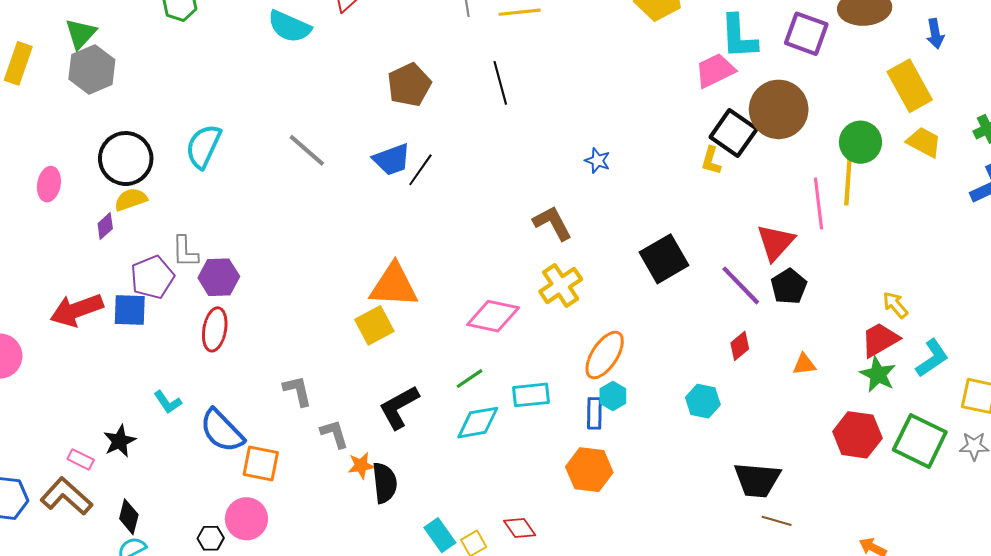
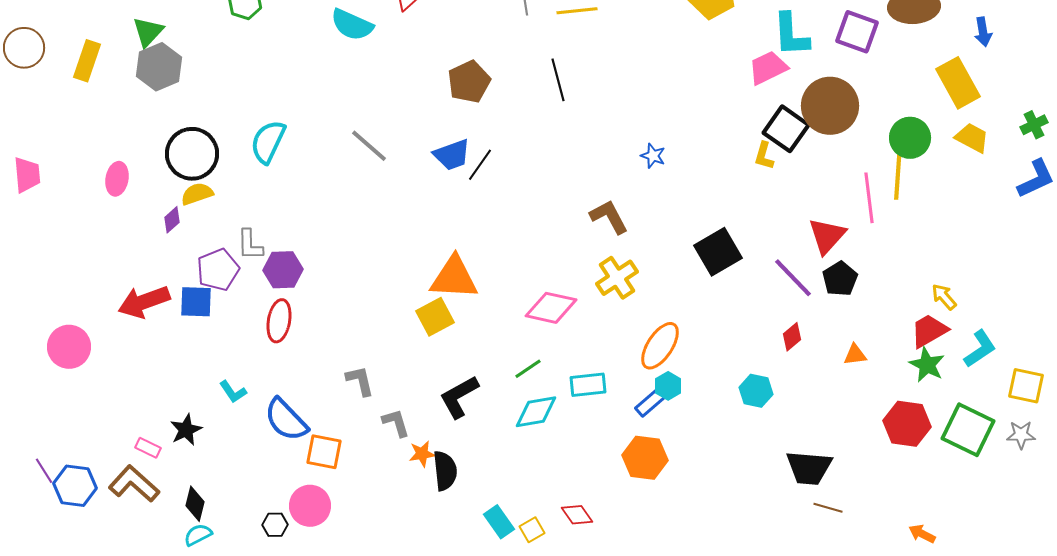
blue rectangle: (594, 413) -> (650, 403), turned 48

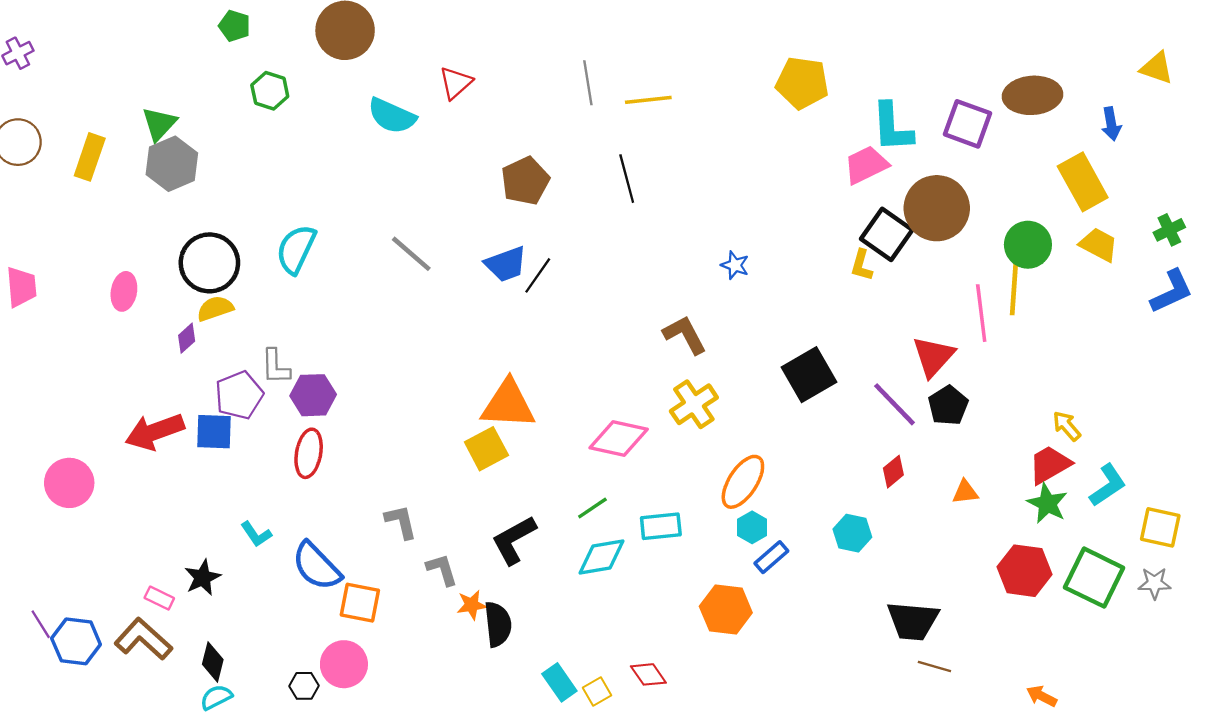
blue rectangle: (650, 403) -> (771, 557), moved

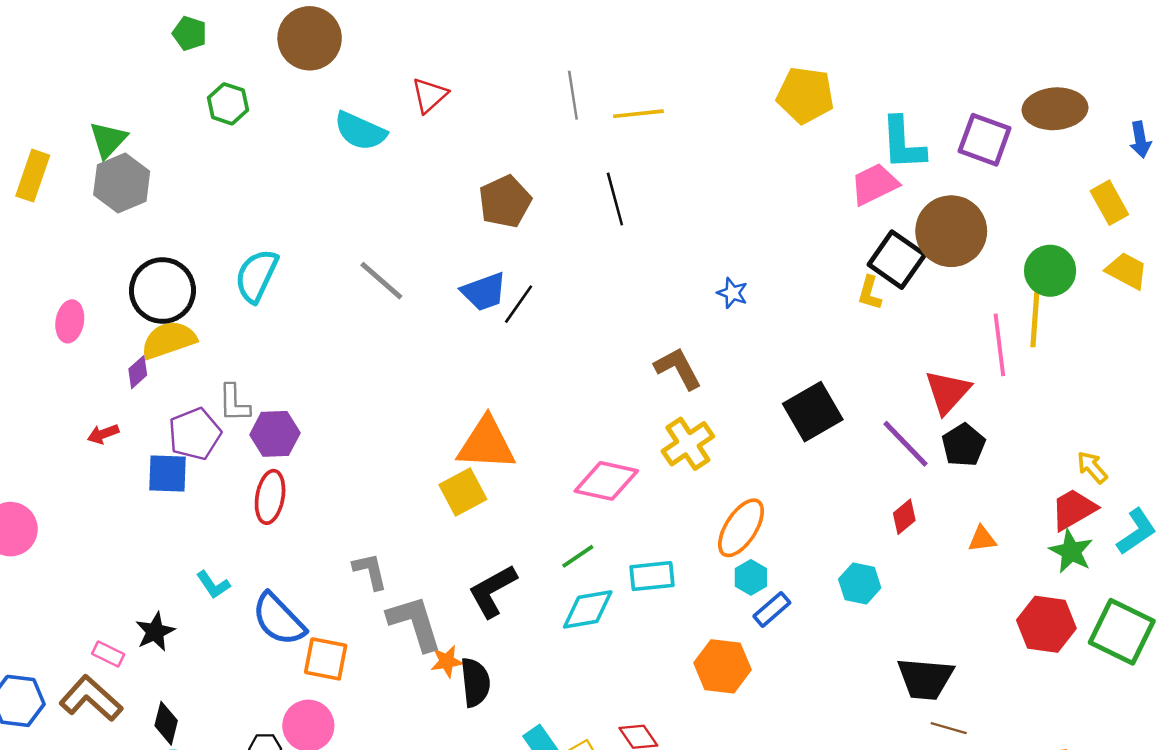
yellow rectangle: (1083, 182) -> (1109, 203), size x0.7
yellow semicircle: (215, 309) -> (169, 340), size x1.4
red arrow: (155, 432) -> (103, 434), moved, size x0.5
gray L-shape: (442, 570) -> (415, 623), size x1.6

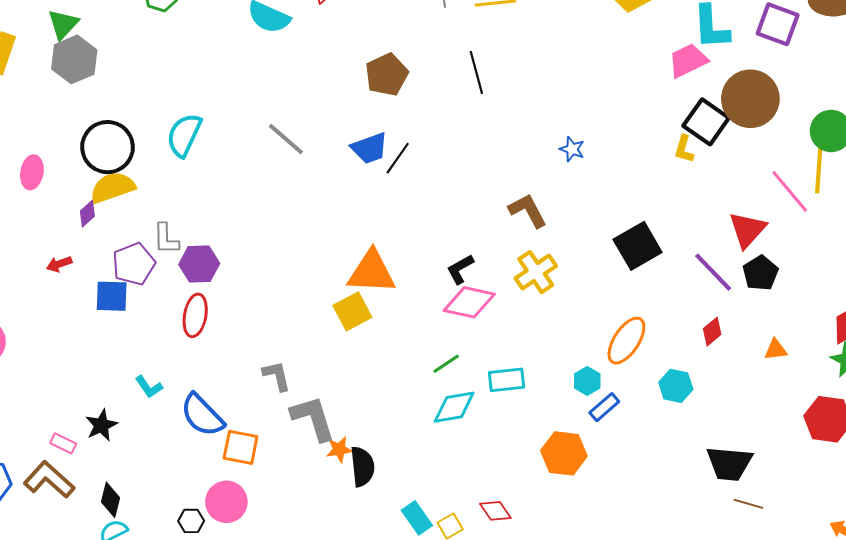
pink line: (999, 345) -> (790, 191), turned -33
orange ellipse: (741, 528) -> (626, 341), moved
black L-shape: (493, 591) -> (460, 269), moved, size x0.7

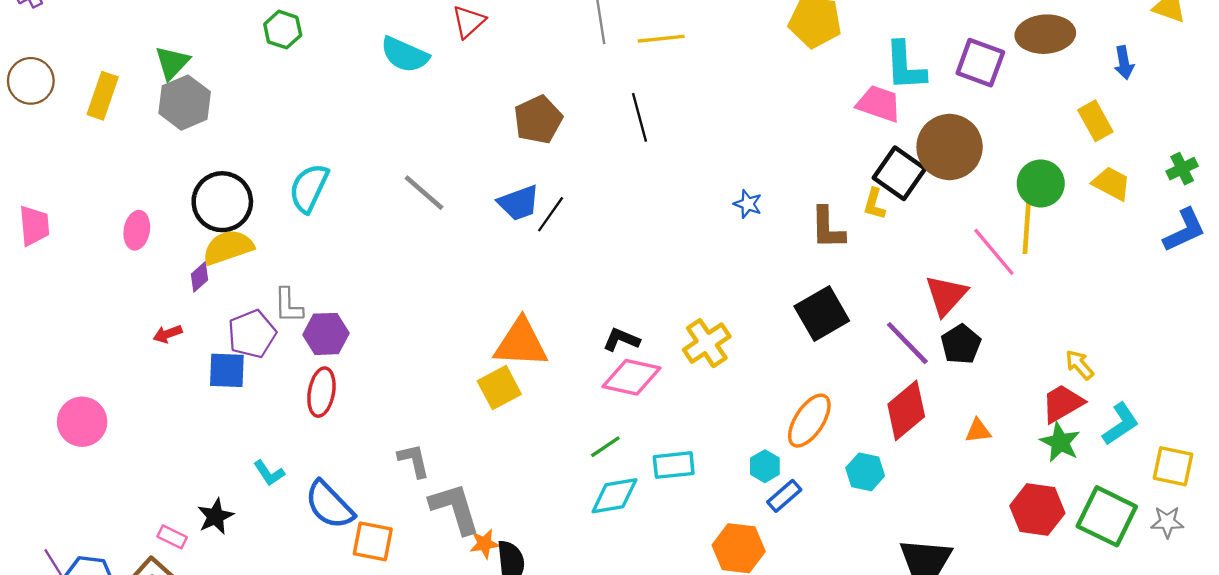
pink trapezoid: (688, 60) -> (879, 104), turned 45
brown L-shape: (528, 211) -> (828, 228), moved, turned -153
black L-shape: (460, 269) -> (621, 340), turned 52
red diamond: (712, 332) -> (906, 410), size x1.8

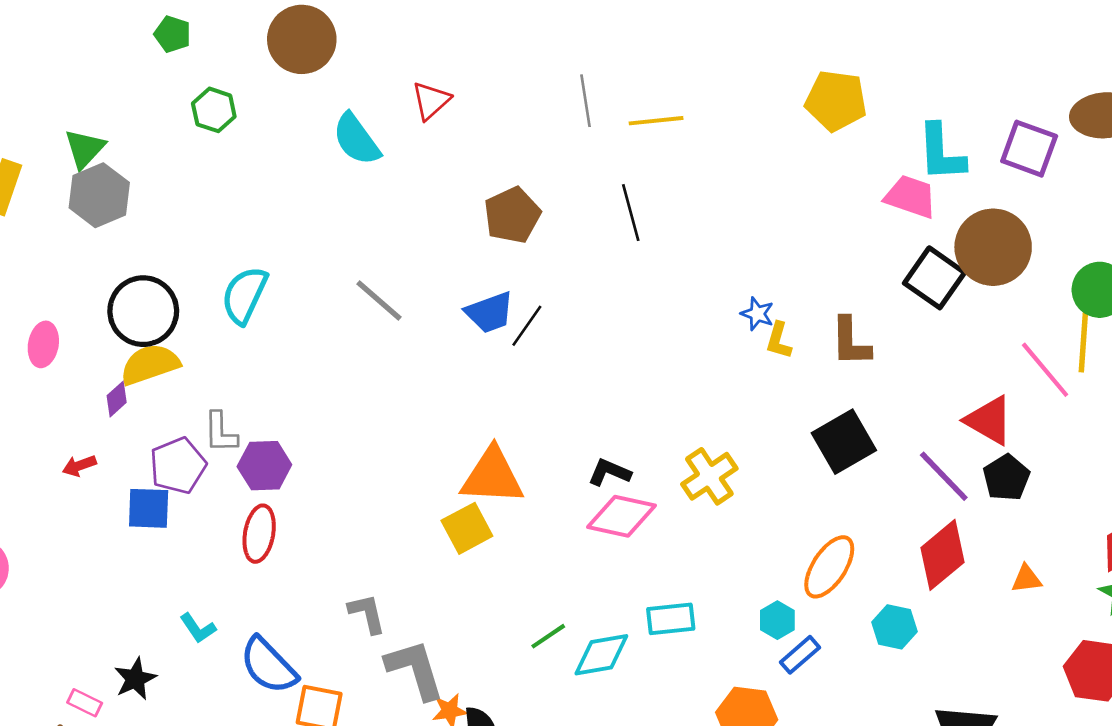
cyan semicircle: (405, 55) -> (356, 139), turned 30
yellow L-shape: (874, 204) -> (779, 340), moved
red triangle: (946, 295) -> (989, 420), turned -42
green line: (605, 447) -> (548, 636), moved

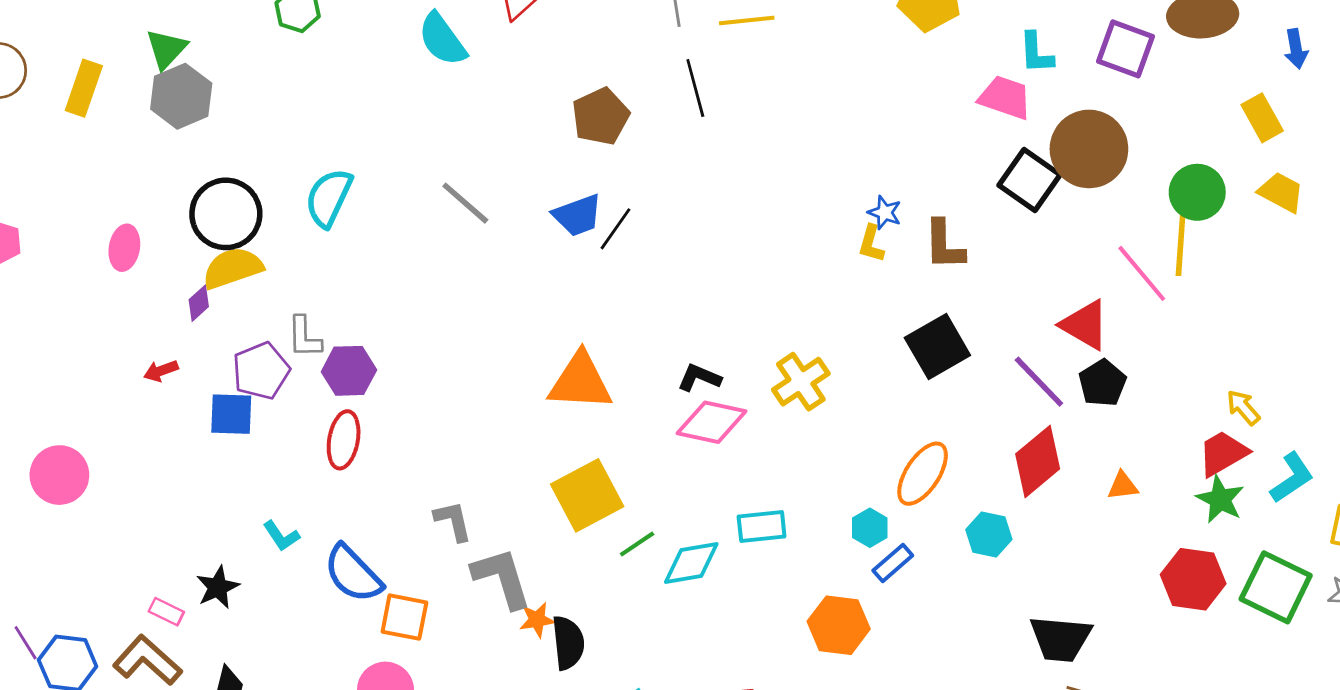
cyan L-shape: (941, 153) -> (1036, 53), size x0.7
black line: (631, 213) -> (695, 88), moved
blue star: (757, 314) -> (885, 213), moved
yellow square: (467, 528) -> (587, 495), moved, size x1.4

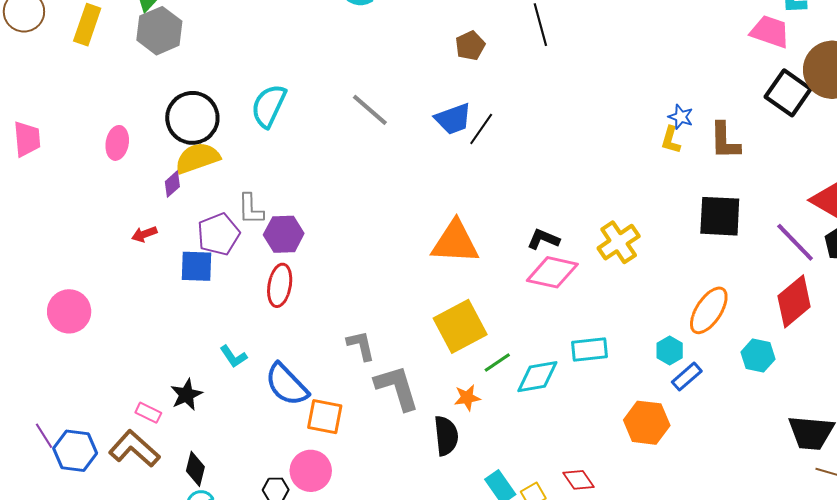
brown pentagon: (601, 116) -> (470, 46), size x0.7
black square: (937, 346) -> (720, 216), turned 33
orange star: (537, 620) -> (467, 398), moved

